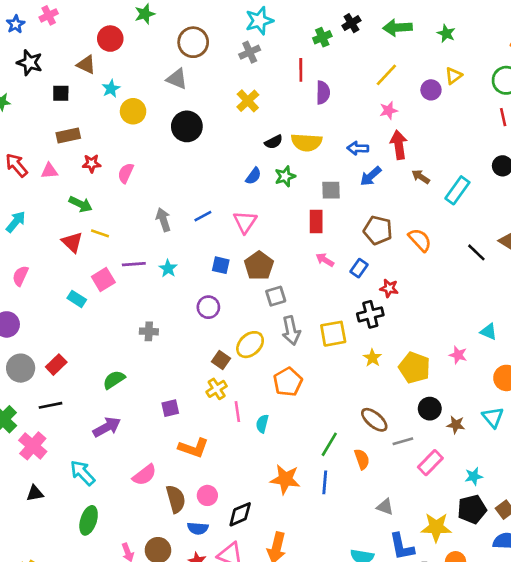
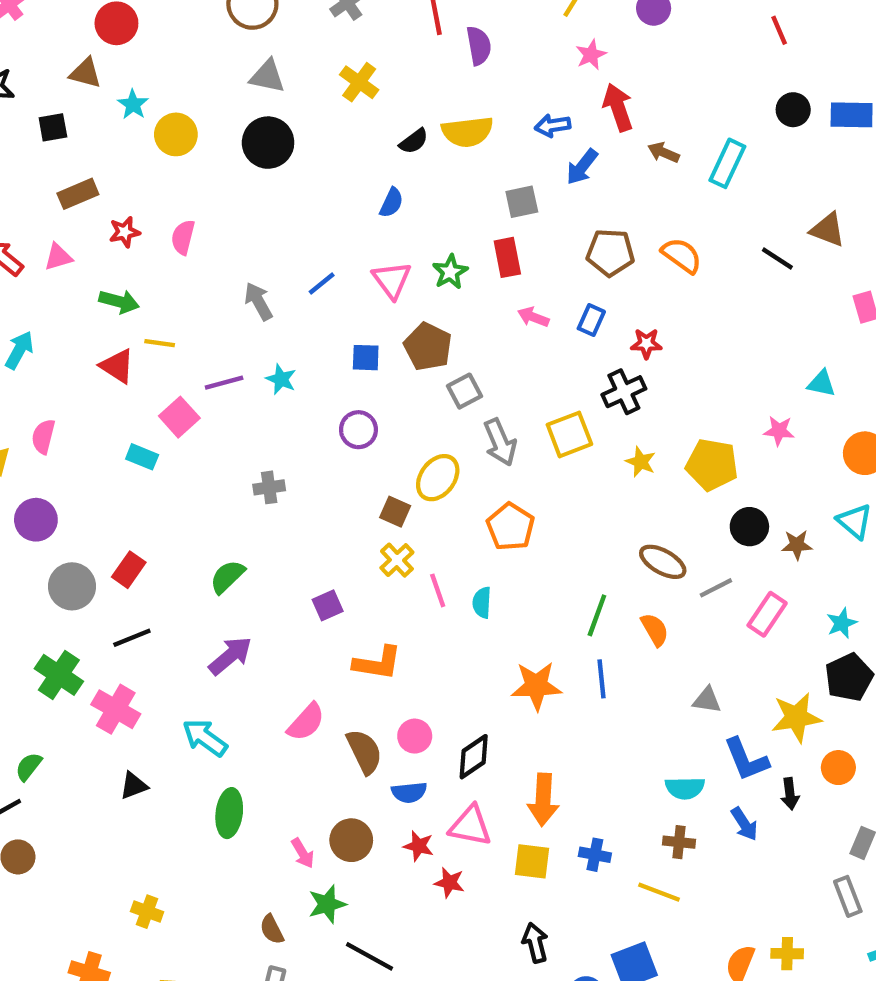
gray triangle: (177, 79) -> (267, 76), moved
green star: (285, 176) -> (450, 272), moved

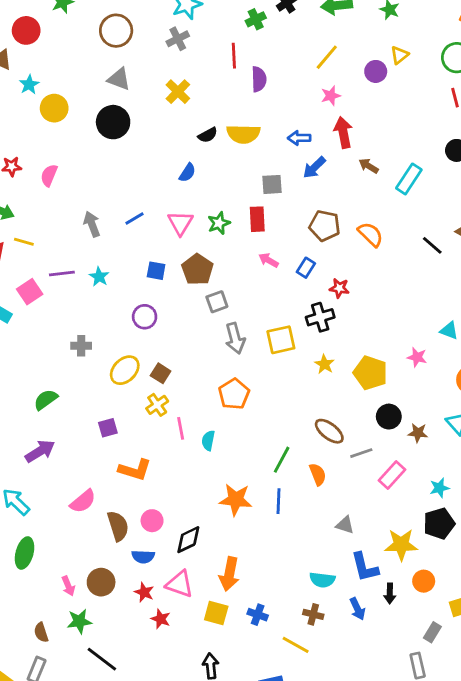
yellow ellipse: (438, 478) -> (125, 370), moved

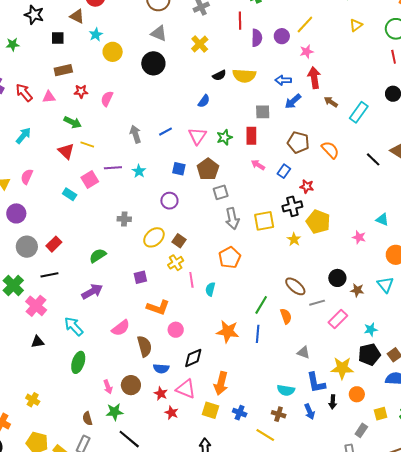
purple circle: (376, 71) -> (282, 36), moved
yellow pentagon: (370, 373) -> (318, 222), moved
pink circle: (152, 521) -> (176, 330), moved

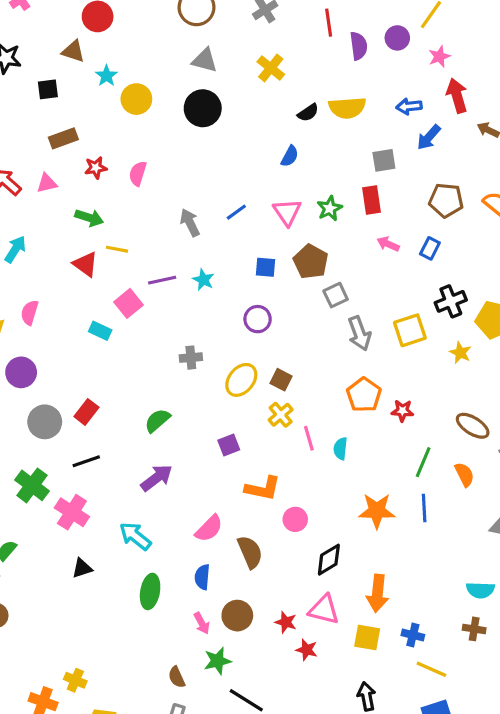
red star: (307, 187) -> (402, 411), moved
blue semicircle: (161, 369) -> (202, 577), moved, turned 98
yellow cross: (33, 400) -> (75, 680), moved
yellow line: (265, 435) -> (431, 669), moved

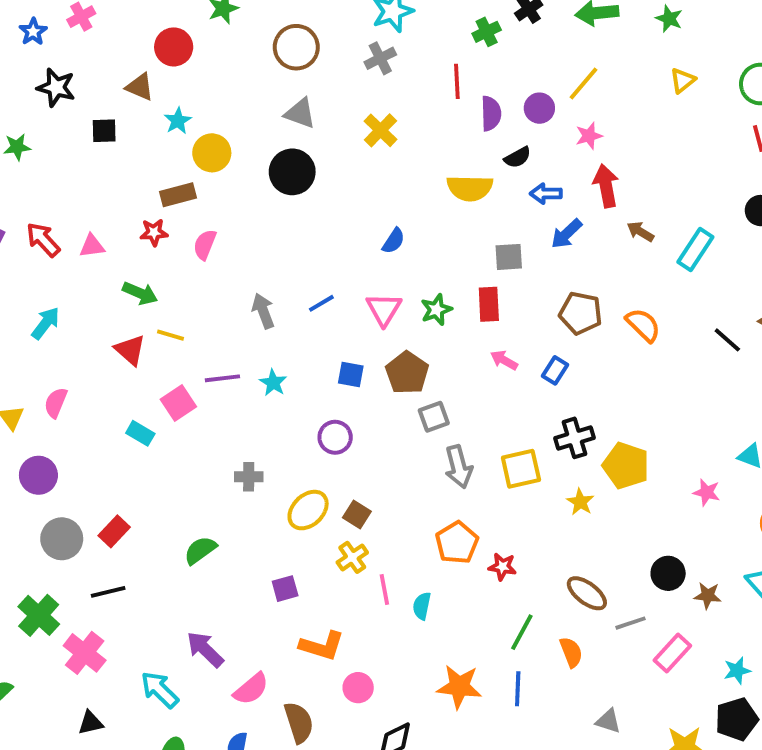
black semicircle: (308, 113) -> (518, 157), moved
brown rectangle: (63, 138) -> (178, 195), moved
purple arrow: (157, 478) -> (205, 649), moved, turned -104

